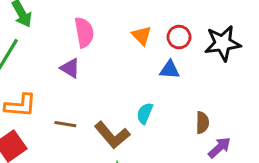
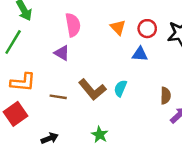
brown L-shape: (112, 135) -> (92, 90), moved

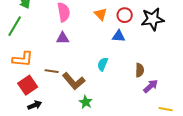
purple triangle: (62, 53) -> (63, 38), moved, turned -32
brown L-shape: (92, 90) -> (74, 81), moved
red square: (16, 114) -> (28, 85), moved
black arrow: (50, 138) -> (35, 105), moved

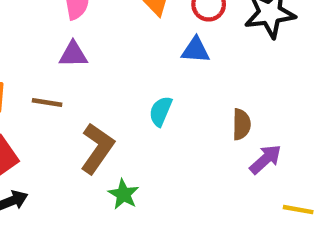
brown line: (52, 71) -> (47, 102), moved
brown L-shape: (74, 81) -> (97, 148), turned -105

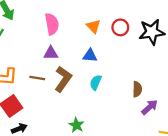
blue triangle: (196, 50) -> (90, 55), moved
brown L-shape: (97, 148) -> (63, 79), moved

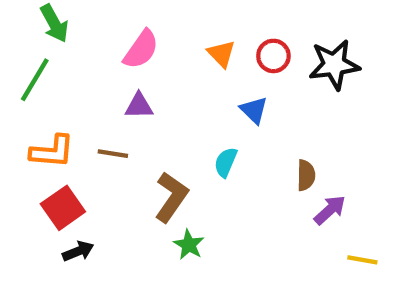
pink semicircle: (52, 24) -> (141, 49), turned 45
blue triangle: (90, 55) -> (254, 110), moved, turned 40
brown L-shape: (63, 79) -> (171, 197), moved

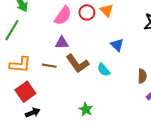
orange triangle: (221, 54) -> (107, 10), moved
red circle: (273, 56) -> (87, 12), moved
cyan semicircle: (226, 162) -> (104, 70), turned -64
brown L-shape: (171, 197) -> (78, 64), moved, turned 110

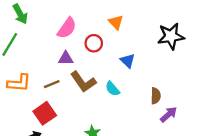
red circle: (87, 12) -> (94, 43), moved
brown line: (49, 66) -> (52, 84), turned -32
red square: (25, 92) -> (45, 113), moved

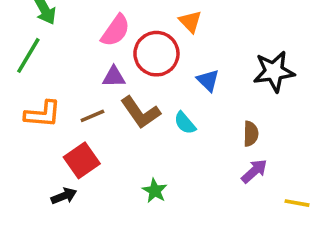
black star: (171, 36) -> (274, 71), moved
red circle: (94, 43) -> (156, 54), size x1.6
purple arrow: (169, 114) -> (254, 171), moved

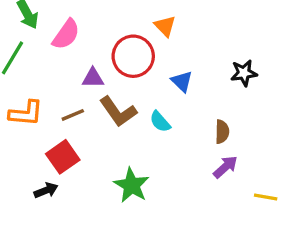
pink semicircle: (116, 31) -> (66, 34), moved
black star: (274, 71) -> (244, 73), size x0.7
green star: (155, 191) -> (132, 185), size x1.5

